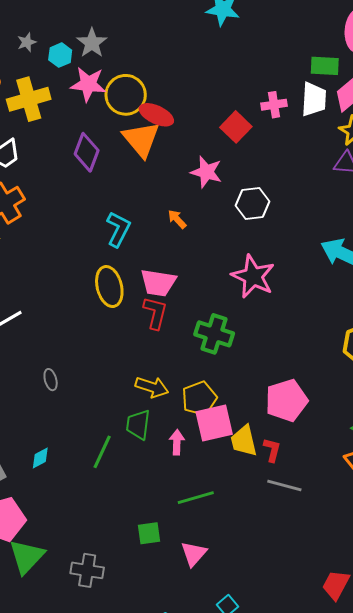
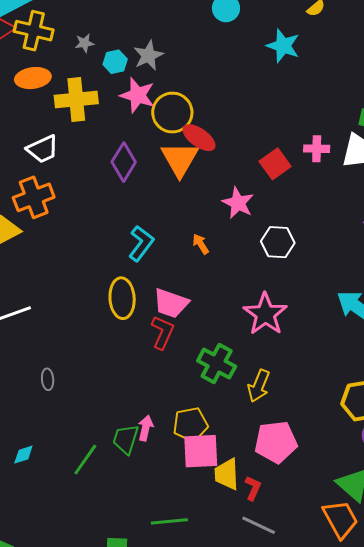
yellow arrow: (152, 387) -> (259, 386), moved, turned 84
pink arrow: (177, 442) -> (146, 428), moved

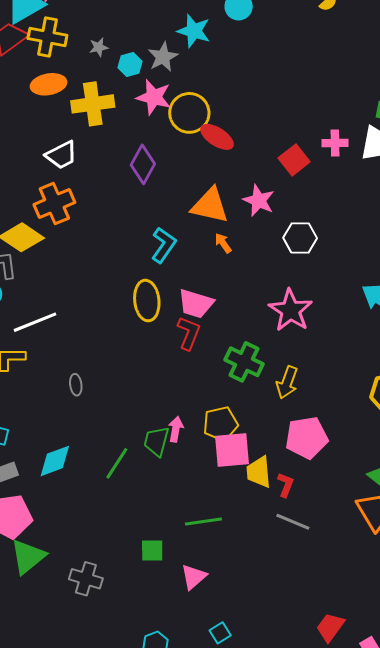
cyan star: (283, 46) -> (194, 31), moved
orange triangle: (180, 159) -> (210, 206), moved, turned -45
cyan diamond: (23, 455) -> (55, 461), size x1.6

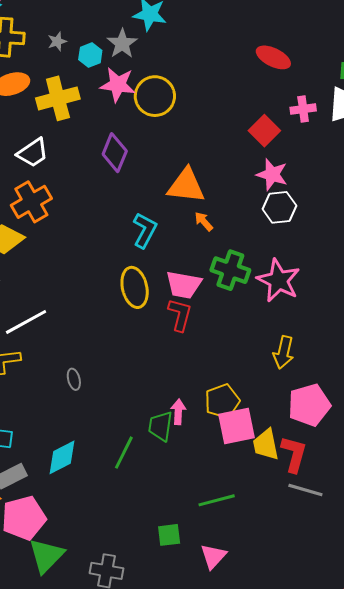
red ellipse: (217, 137) -> (273, 57), moved
pink star: (259, 201) -> (272, 174), moved
green cross: (244, 362) -> (230, 270), moved
red L-shape: (286, 485) -> (294, 454), size x1.5

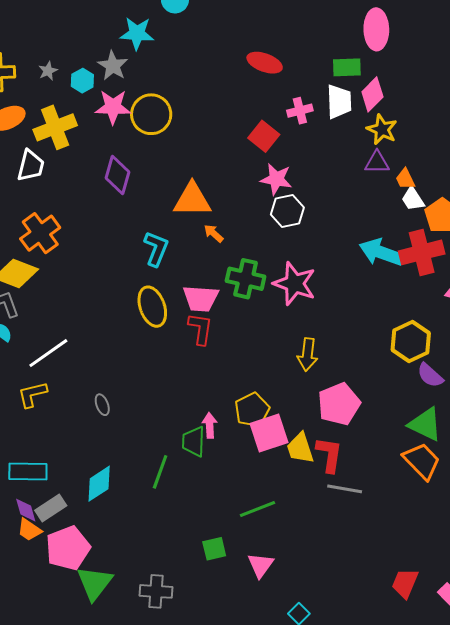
white trapezoid: (33, 153) -> (31, 166), moved, turned -36

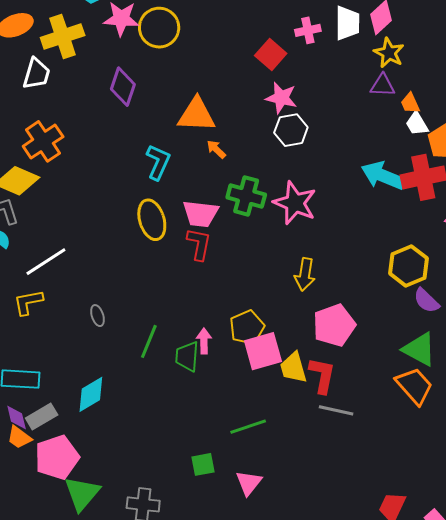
green line: (160, 472) -> (149, 341), moved

